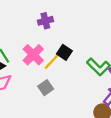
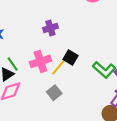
pink cross: (33, 55) -> (40, 61), turned 30

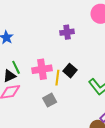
purple cross: (50, 28) -> (67, 32), moved
yellow line: (58, 67) -> (57, 78), turned -42

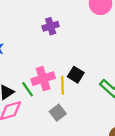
purple cross: (67, 32) -> (51, 26), moved
green line: (16, 67) -> (28, 89), moved

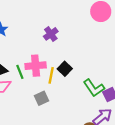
purple cross: (51, 26) -> (51, 34), moved, turned -32

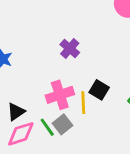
green line: (20, 72) -> (47, 127), moved
gray square: (41, 98) -> (63, 124), moved

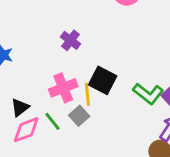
black square: (99, 90) -> (103, 80), size x1.4
gray square: (63, 124) -> (79, 116), moved

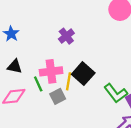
black triangle: (20, 107) -> (15, 66), moved, turned 35
green line: (52, 121) -> (38, 84), moved

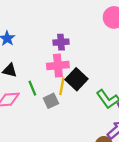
purple cross: (66, 36) -> (61, 42), turned 32
pink cross: (51, 71) -> (58, 65), moved

